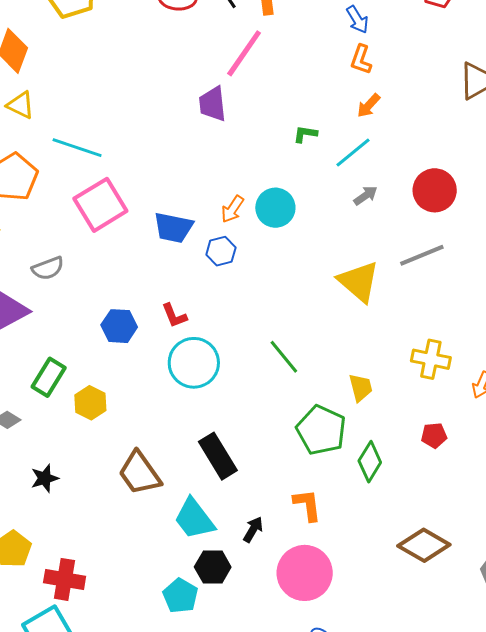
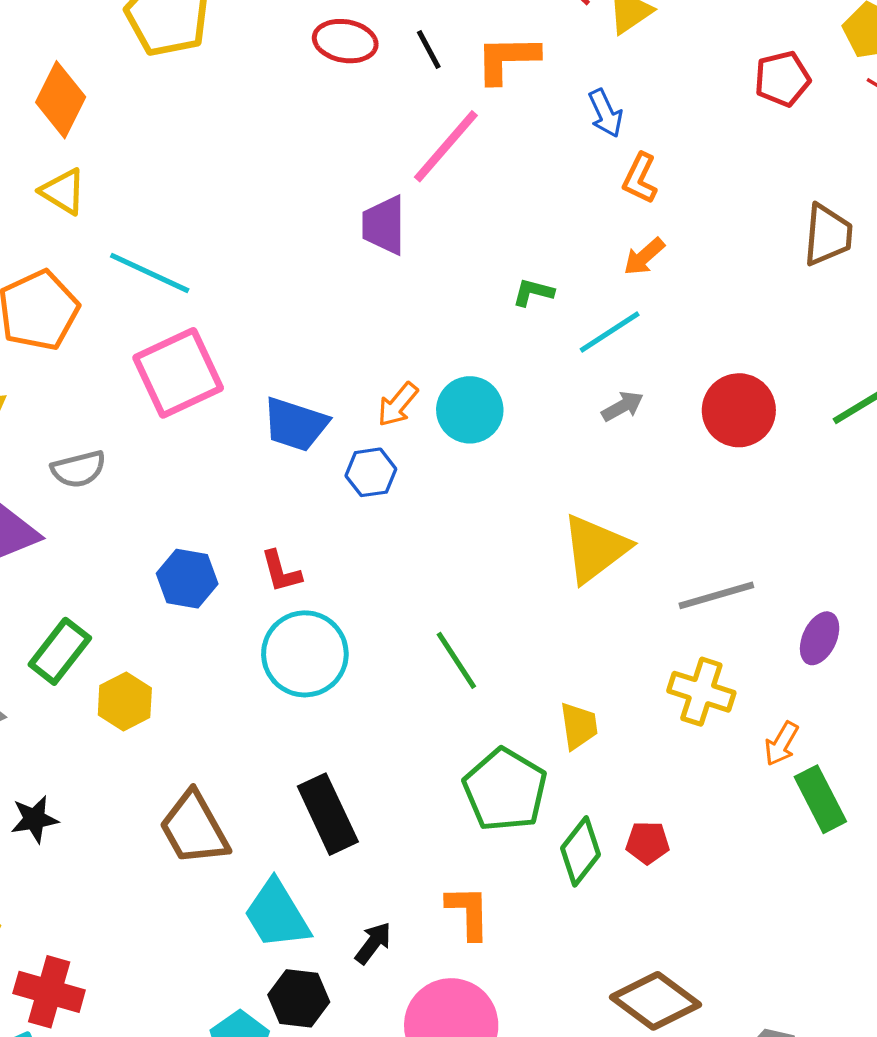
blue arrow: (357, 20) -> (606, 113), moved
gray line: (422, 255) -> (716, 595), moved
yellow triangle: (359, 282) -> (595, 549), turned 36
red pentagon: (434, 435) -> (648, 843), moved

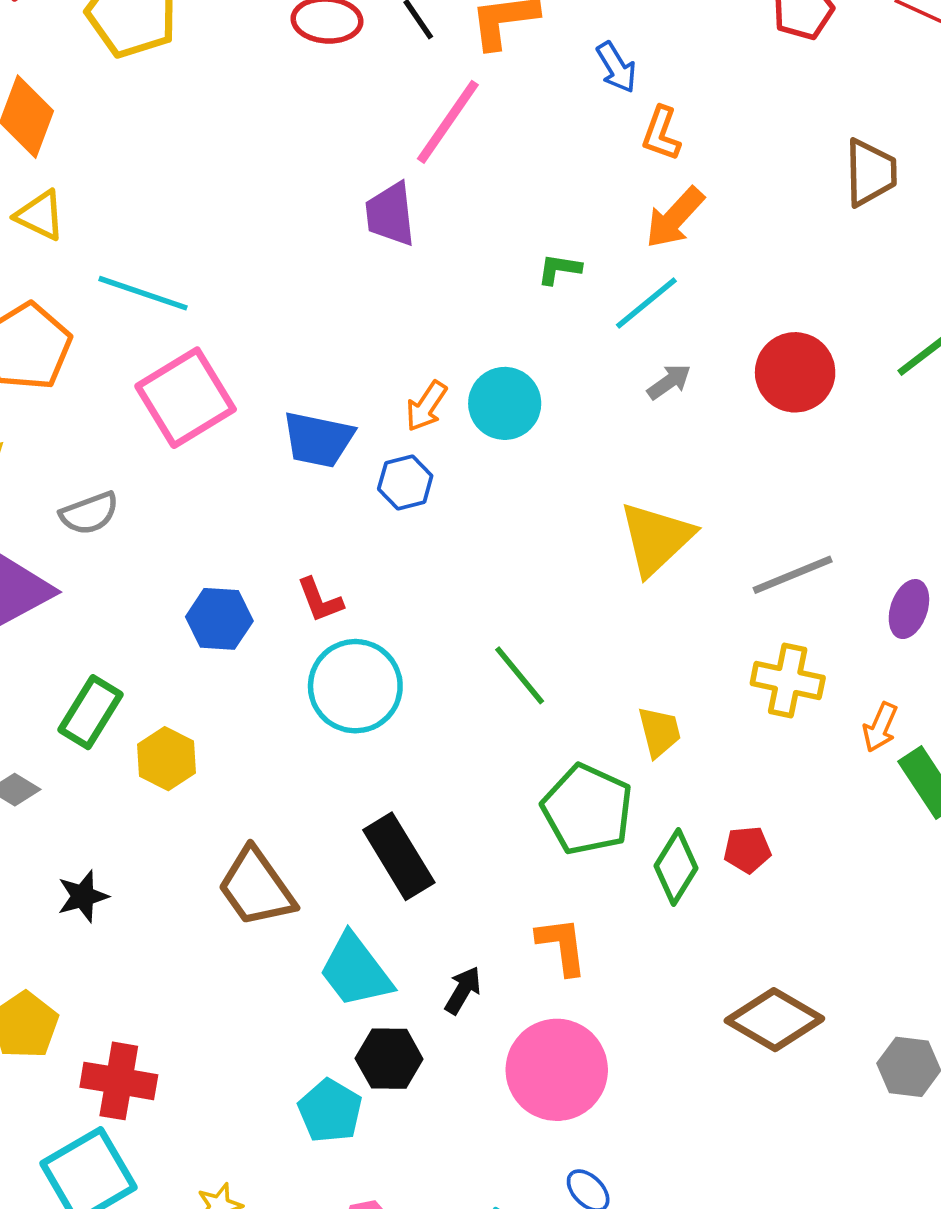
orange arrow: (644, 257) -> (675, 218), size x1.4

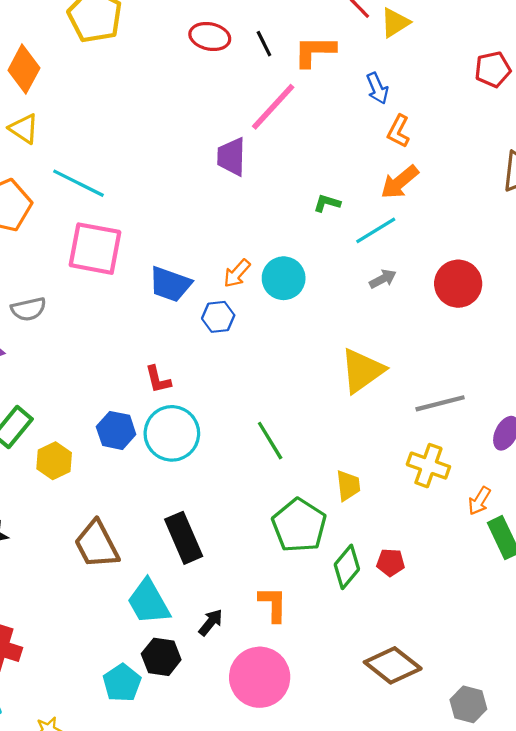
pink square: (186, 398) -> (95, 249), turned 34
blue hexagon: (219, 619) -> (116, 430), moved

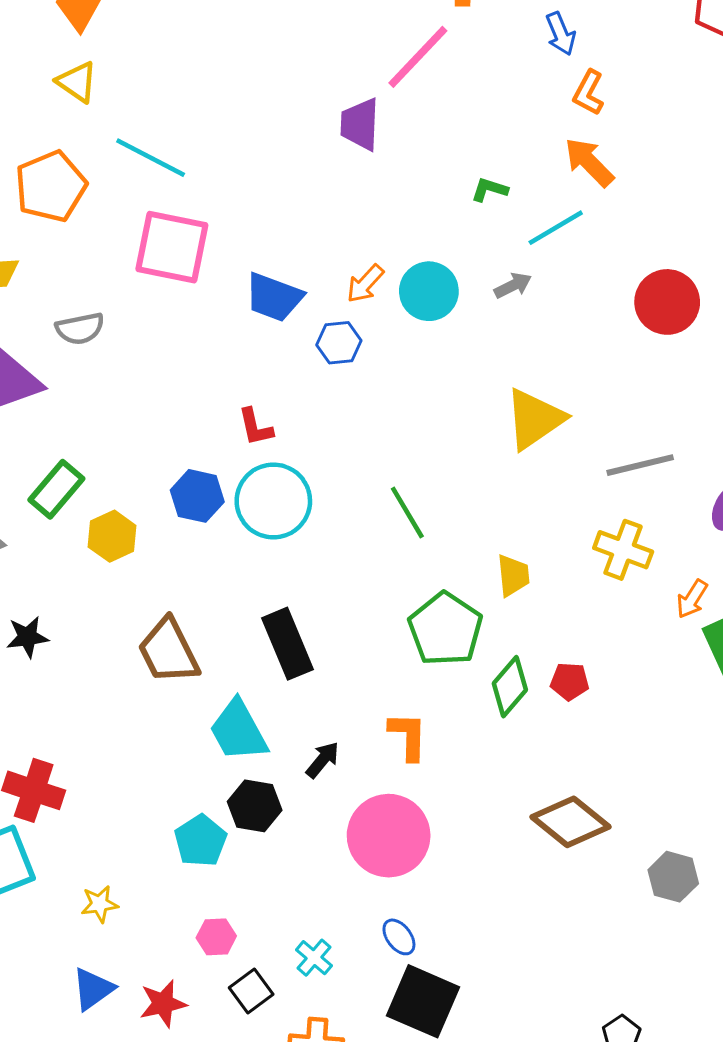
orange arrow: (400, 182) -> (589, 162), turned 84
gray arrow: (383, 279) -> (513, 285), moved

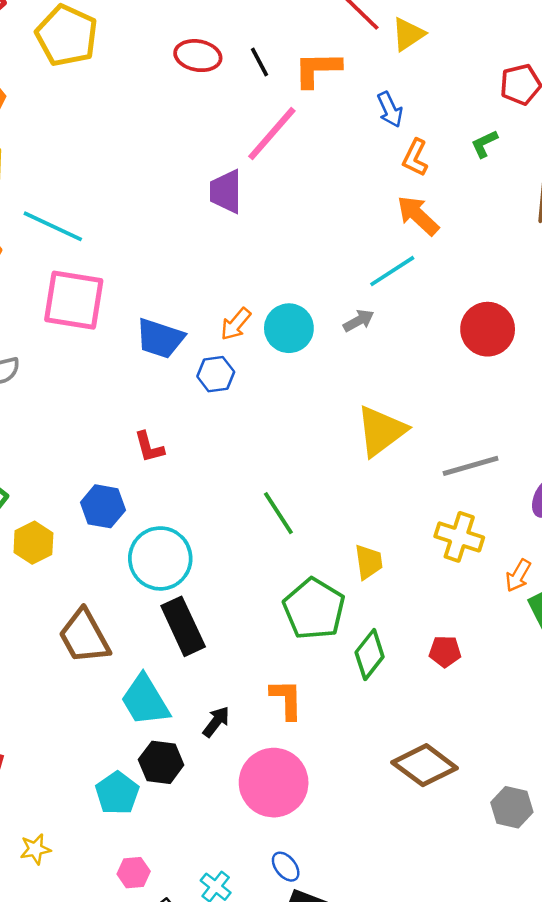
green L-shape: (489, 190) -> (484, 144), moved, turned -40
cyan circle: (273, 501) -> (160, 558), moved
red pentagon: (570, 681) -> (445, 651), moved

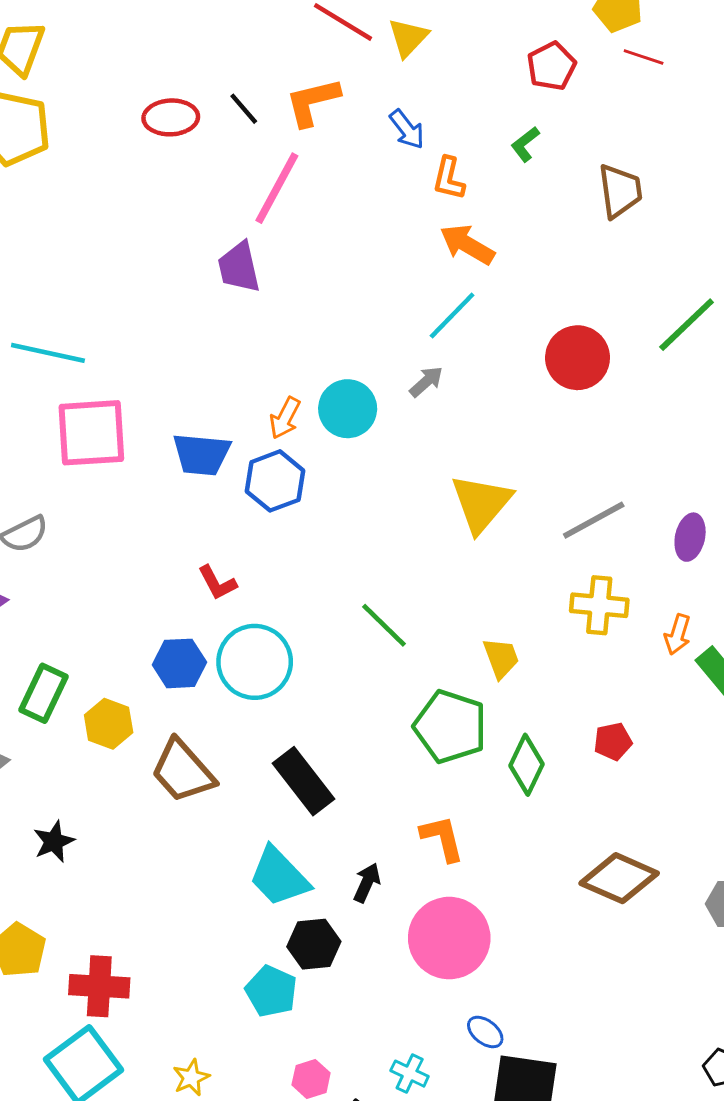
blue hexagon: (216, 374) -> (275, 481), size x1.4
cyan circle: (160, 558) -> (255, 662), moved
brown trapezoid: (84, 636) -> (183, 771), moved

